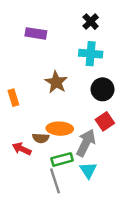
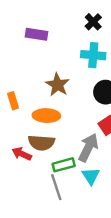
orange ellipse: (60, 129) -> (46, 116), moved
brown semicircle: (41, 138) -> (41, 143), size x1.5

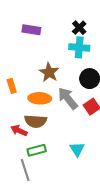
black cross: (93, 22) -> (79, 28), moved
gray arrow: (88, 148) -> (68, 98), moved, turned -65
green rectangle: (64, 165) -> (37, 150), moved
gray line: (56, 187) -> (25, 170), moved

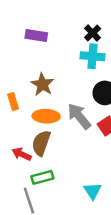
brown star: (49, 72) -> (42, 84), moved
brown semicircle: (36, 121) -> (41, 143), turned 105
cyan triangle: (77, 149) -> (93, 191), moved

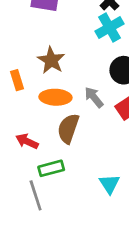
cyan cross: (93, 56) -> (109, 28), turned -35
gray arrow: (79, 116) -> (94, 97), size x0.7
brown semicircle: (41, 143) -> (68, 128), moved

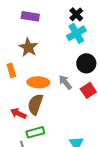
brown star: (51, 60) -> (28, 47), moved
brown semicircle: (68, 128) -> (35, 104), moved

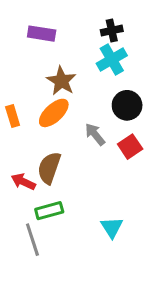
black cross: (76, 14) -> (112, 31), turned 32
brown star: (28, 47) -> (61, 81), moved
orange ellipse: (38, 82) -> (54, 113), moved, turned -45

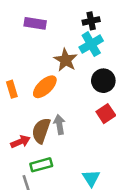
brown star: (61, 81) -> (66, 60), moved
gray arrow: (95, 134) -> (59, 125), moved, turned 30
red arrow: (23, 182) -> (20, 142), turned 132

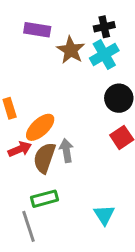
brown star: (66, 60) -> (71, 50), moved
orange ellipse: (45, 87) -> (40, 127), moved
red arrow: (20, 142) -> (20, 149), moved

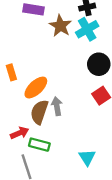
red arrow: (20, 149) -> (20, 133), moved
green rectangle: (44, 199) -> (39, 145), turned 30

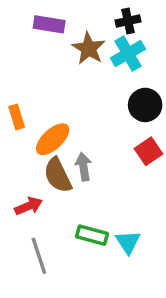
brown semicircle: (39, 112) -> (58, 175), turned -45
green rectangle: (39, 145) -> (92, 235), moved

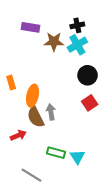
brown star: (89, 48) -> (54, 42), turned -30
orange ellipse: (53, 139) -> (33, 96), turned -35
gray line: (39, 256) -> (31, 175), moved, turned -40

